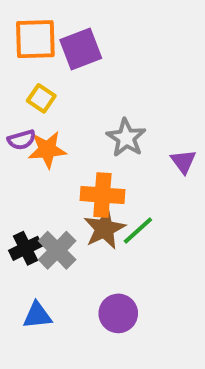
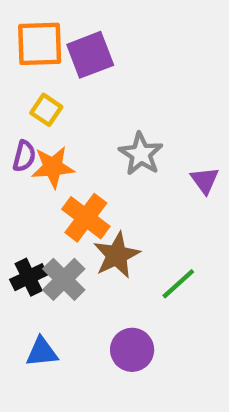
purple semicircle: (22, 140) -> (24, 156), turned -60
orange cross: (102, 195) -> (86, 218), moved, turned 33
green line: (138, 231) -> (178, 284), moved

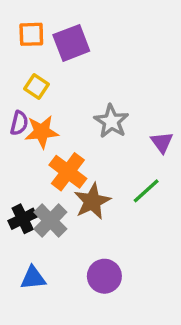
orange square: (40, 44) -> (31, 34), size x0.7
green line: (178, 284) -> (146, 191), moved

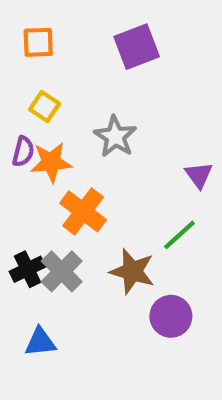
purple square: (71, 43) -> (137, 47), moved
gray star: (111, 121) -> (115, 136), moved
brown star: (92, 201) -> (132, 271), moved, turned -30
purple circle: (104, 276) -> (171, 316), moved

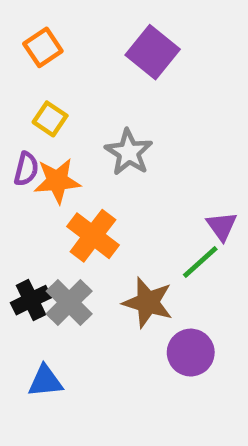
orange square: (38, 42) -> (43, 47), turned -32
purple square: (137, 47) -> (153, 52), turned -30
purple triangle: (199, 175) -> (222, 226), moved

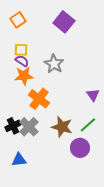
yellow square: (50, 119) -> (21, 50), turned -32
purple semicircle: (26, 169) -> (22, 61), moved, turned -72
green line: (200, 262) -> (88, 125), moved

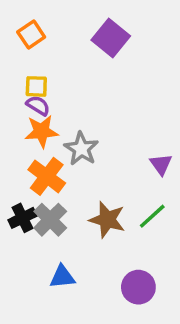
gray star: (54, 64) -> (81, 149), moved
orange cross: (39, 99) -> (47, 176), moved
purple circle: (80, 148) -> (138, 287), moved
blue triangle: (19, 160) -> (62, 277), moved

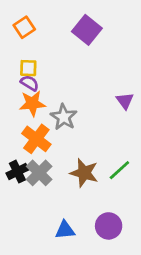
purple triangle: (161, 164) -> (125, 101), moved
blue triangle: (62, 277) -> (65, 230), moved

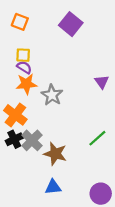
orange square: (24, 27) -> (20, 22), turned -35
orange cross: (36, 139) -> (15, 115), moved
brown star: (84, 173) -> (55, 154), moved
purple circle: (109, 226) -> (101, 194), moved

